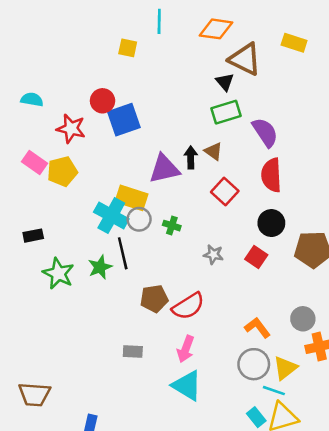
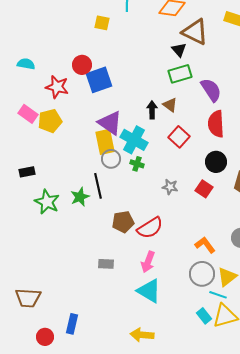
purple triangle: (164, 169) -> (110, 123), moved, turned 48
yellow rectangle: (132, 198) -> (105, 142), turned 60
cyan cross: (111, 215) -> (134, 140), moved

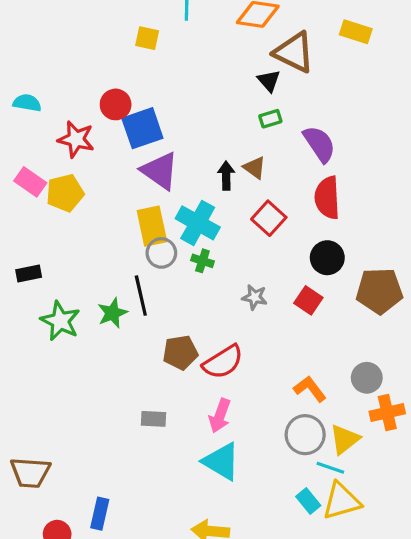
green rectangle: (180, 74) -> (270, 119), size x0.6
purple triangle: (110, 123) -> (160, 171), moved

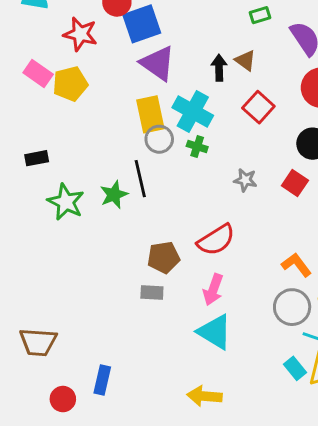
brown pentagon: (180, 352) -> (164, 257), moved

